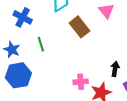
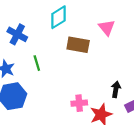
brown rectangle: (80, 27) -> (78, 45), turned -42

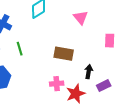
brown rectangle: (78, 45) -> (64, 54), moved

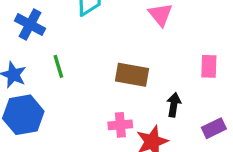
pink rectangle: (110, 41) -> (209, 66), moved
purple rectangle: (104, 86) -> (214, 128), moved

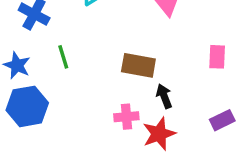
black arrow: (174, 105) -> (164, 96), moved, turned -30

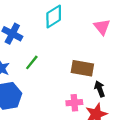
green line: (63, 57) -> (32, 62), turned 56

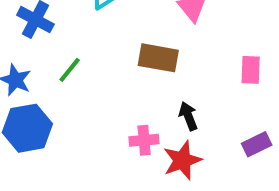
brown rectangle: (82, 68) -> (158, 58), moved

